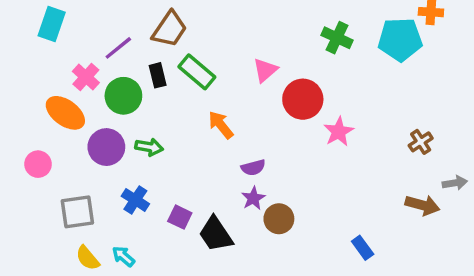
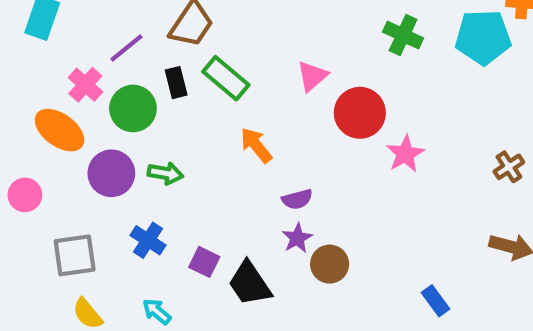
cyan arrow: (123, 256) -> (157, 312), moved

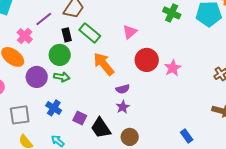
green circle: (133, 108) -> (60, 55), moved
red circle: (360, 113) -> (147, 60), moved
orange arrow: (256, 145) -> (104, 64), size x1.4
brown circle: (330, 264) -> (130, 137), moved

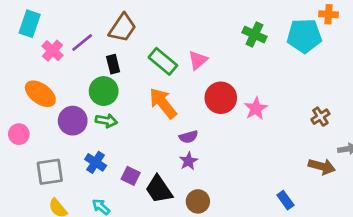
green rectangle: (90, 33) -> (163, 61), moved
pink cross: (25, 36) -> (52, 51), moved
blue rectangle: (187, 136) -> (285, 200), moved

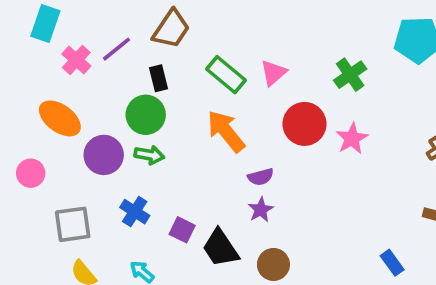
green cross: (254, 34) -> (350, 75), moved, turned 30

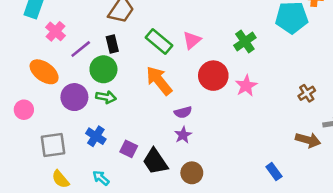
purple line: (116, 49) -> (81, 49), moved

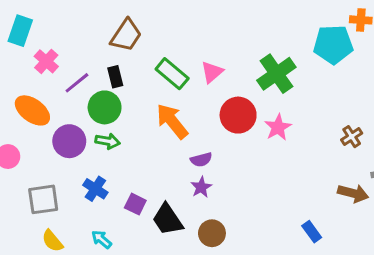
green cross: (245, 41) -> (276, 74), size x1.4

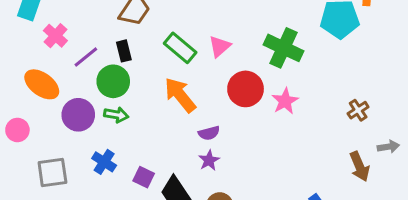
green cross: (276, 74) -> (284, 48), turned -30
brown arrow: (353, 193) -> (360, 166), turned 52

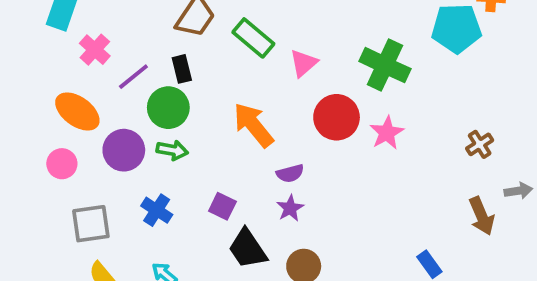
green rectangle: (180, 48) -> (253, 38), moved
pink circle: (17, 130) -> (62, 164), moved
purple square: (144, 177) -> (222, 206), moved

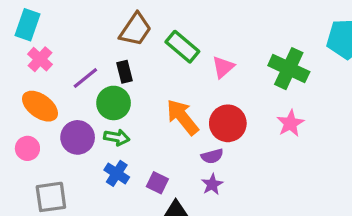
pink cross: (95, 50) -> (40, 59), moved
red circle: (337, 117) -> (228, 123), moved
blue cross: (157, 210) -> (117, 173), moved

